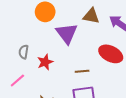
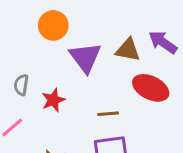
brown triangle: (91, 16) -> (128, 50), moved

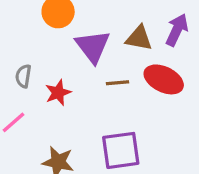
purple arrow: (163, 42) -> (177, 30), turned 80
brown line: (108, 114) -> (117, 83), moved

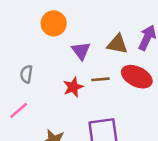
purple triangle: (93, 46) -> (81, 51), size x0.7
red star: (58, 93) -> (73, 87), moved

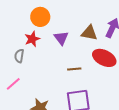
brown line: (100, 79) -> (74, 69), moved
red star: (73, 87) -> (32, 39), moved

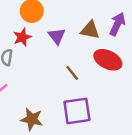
brown line: (74, 69) -> (72, 73), turned 56

